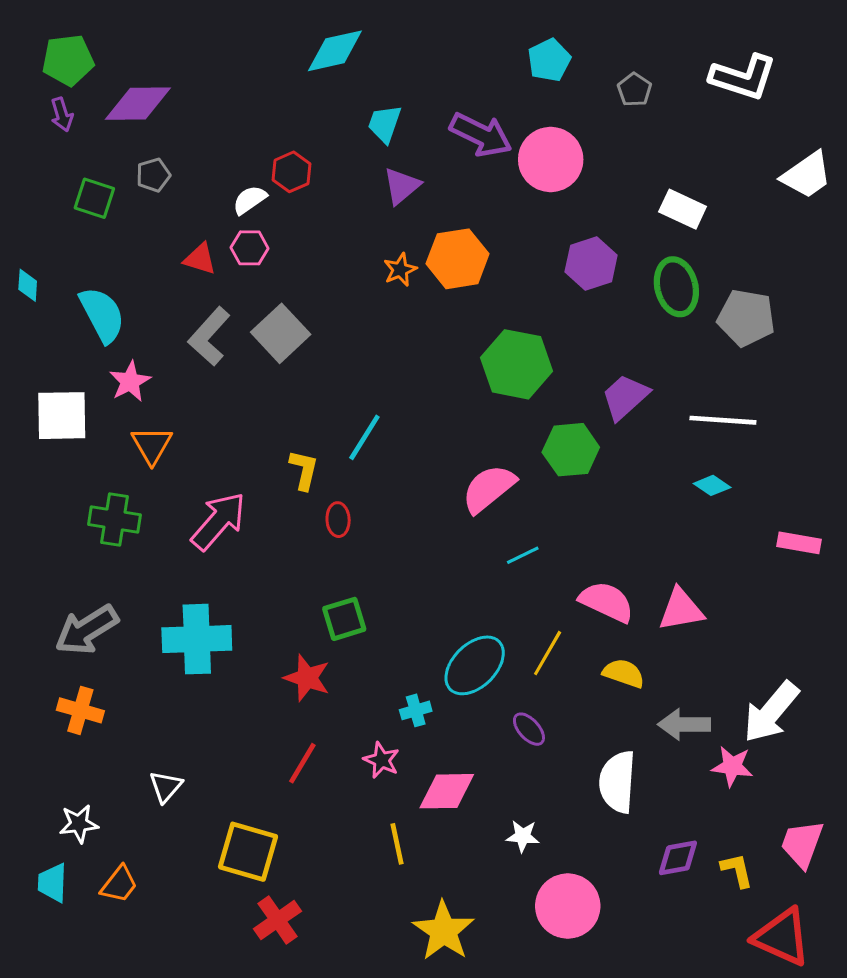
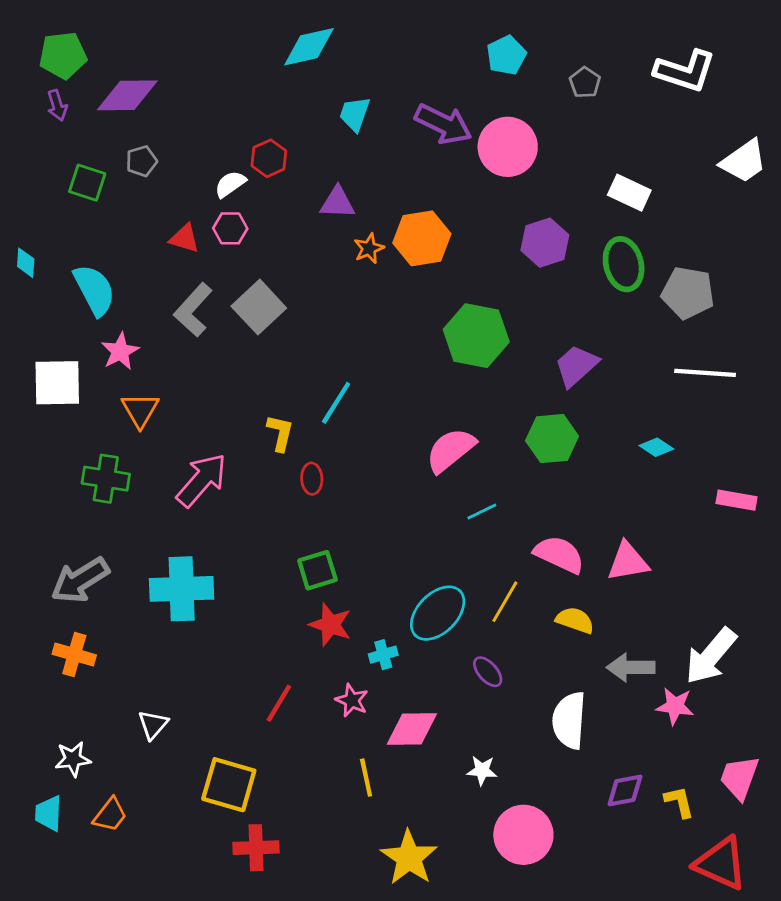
purple triangle: (402, 186) -> (337, 203), moved, turned 42
white line: (723, 420) -> (705, 373), moved
green hexagon: (571, 450) -> (552, 439), moved
red star: (307, 678) -> (330, 625), moved
red cross: (278, 920) -> (256, 848), turned 33

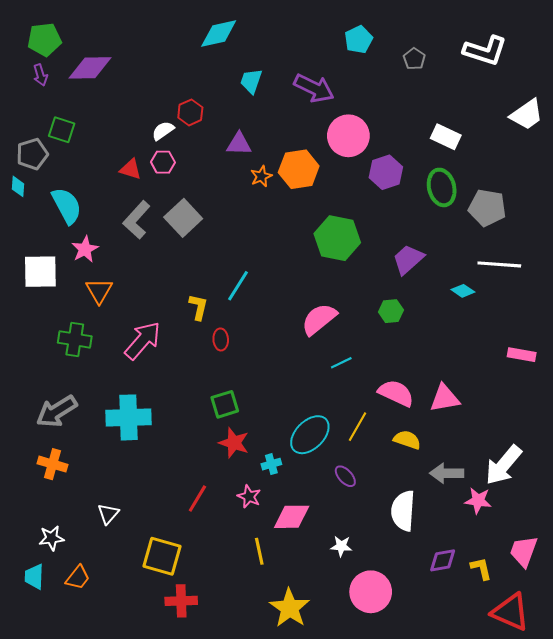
pink circle: (508, 147) -> (348, 136), moved
gray pentagon: (142, 161) -> (32, 154), moved, size x1.4
green hexagon: (552, 439) -> (391, 311), size x0.7
cyan diamond: (656, 447) -> (463, 291), moved

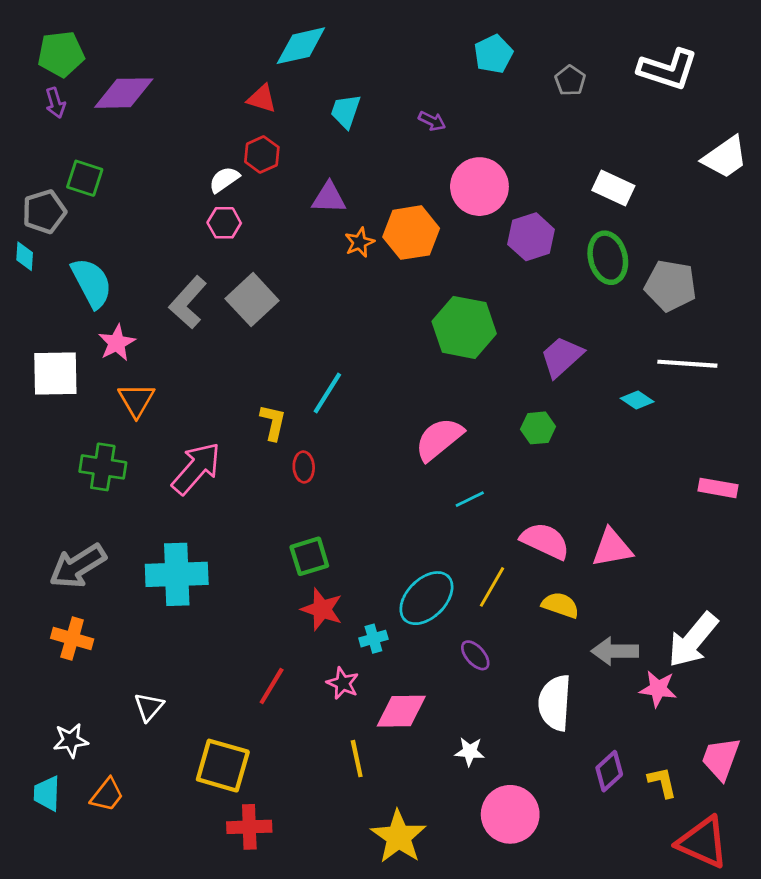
purple arrow: (314, 88) -> (432, 121), size x0.5
red triangle: (131, 169) -> (262, 99), moved
purple diamond: (443, 560) -> (609, 771), turned -32

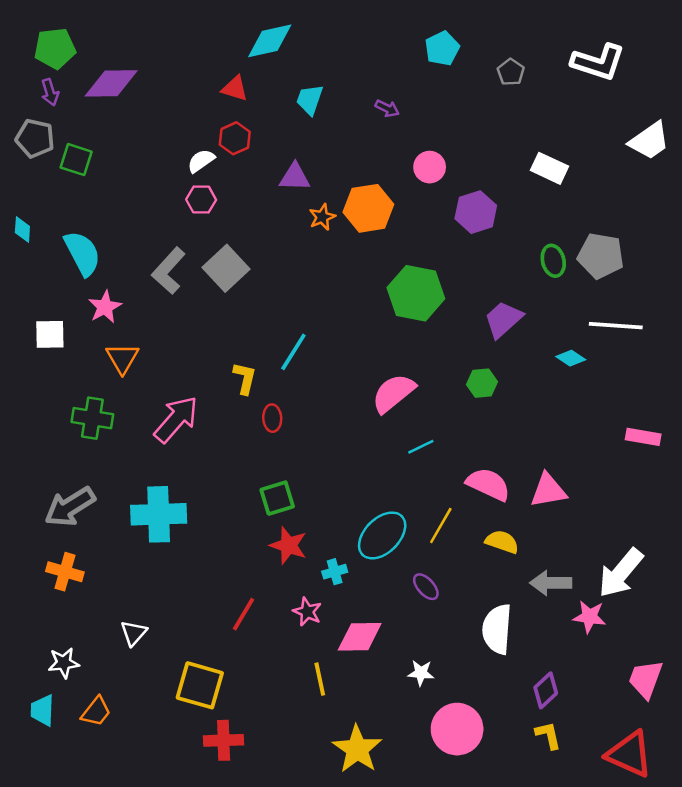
pink circle: (479, 187) -> (430, 167), size x0.6
gray pentagon: (44, 212) -> (35, 138), moved, turned 30
green ellipse: (608, 258) -> (553, 261), moved, size x0.7
white square: (55, 373) -> (50, 334), size x0.7
yellow L-shape: (662, 782) -> (548, 735), moved

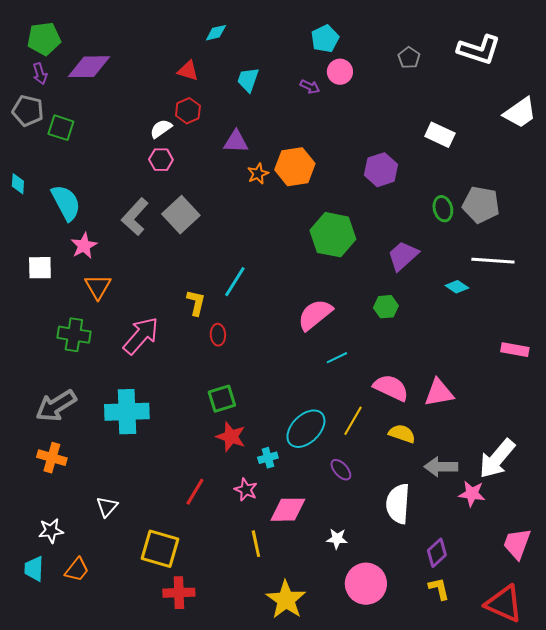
cyan diamond: (270, 41) -> (216, 33), size x0.6
cyan pentagon: (442, 48) -> (325, 39), moved
pink circle: (430, 167) -> (340, 72), moved

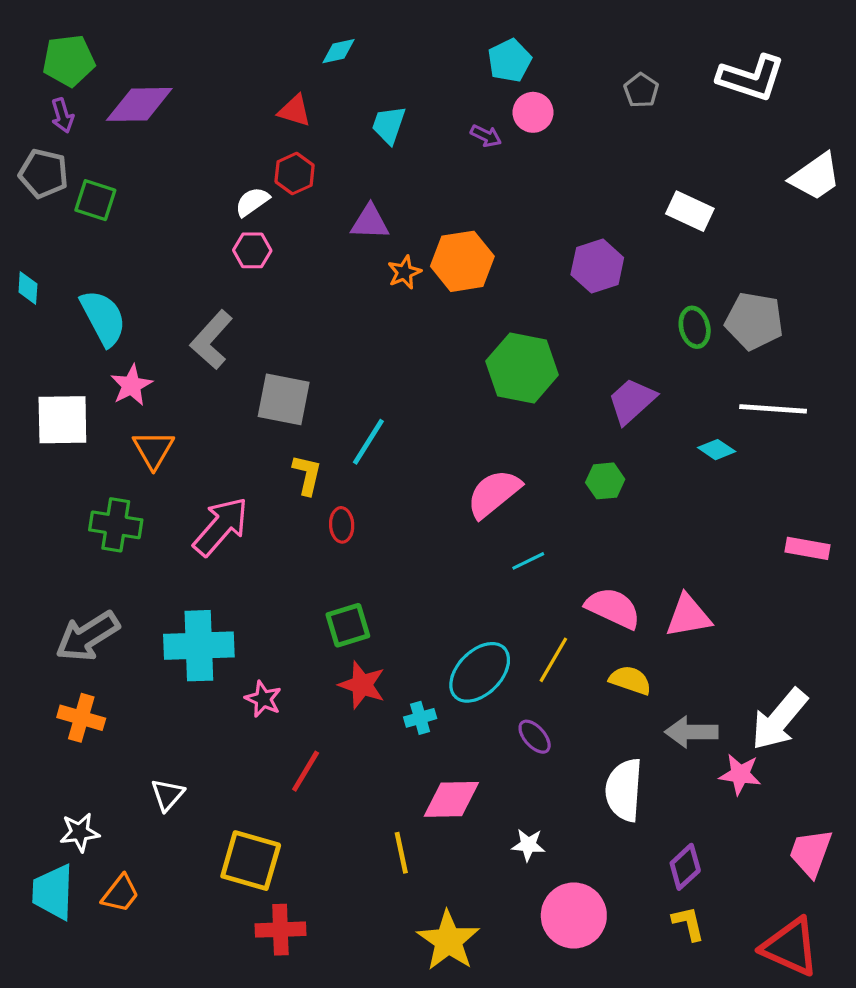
gray square: (181, 215) -> (284, 399), moved, turned -36
white square: (40, 268) -> (62, 420), size x1.4
pink star: (246, 490) -> (263, 699), moved
cyan trapezoid: (34, 569) -> (53, 892), size x1.4

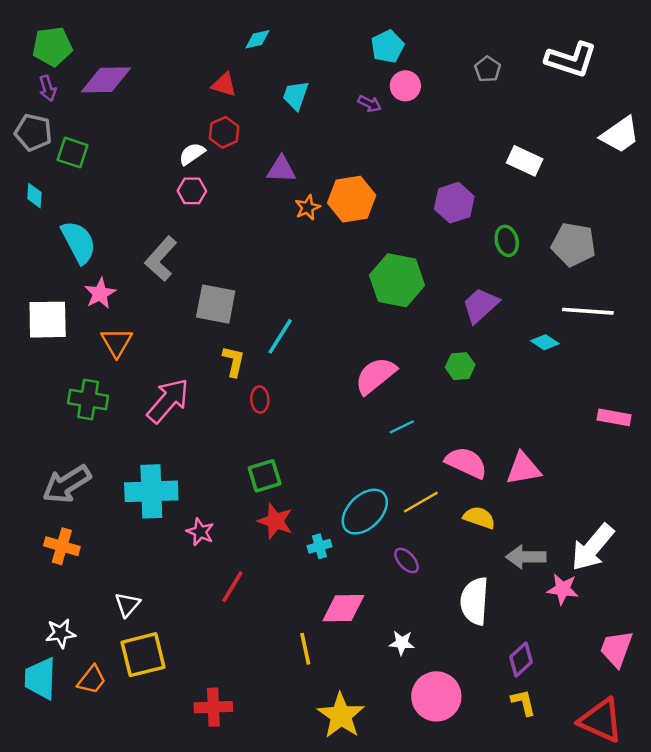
cyan diamond: (28, 288) -> (34, 196), moved
green ellipse: (695, 327) -> (507, 241), moved
yellow line: (553, 660) -> (421, 502), turned 30
yellow square: (251, 861) -> (143, 655), moved, turned -30

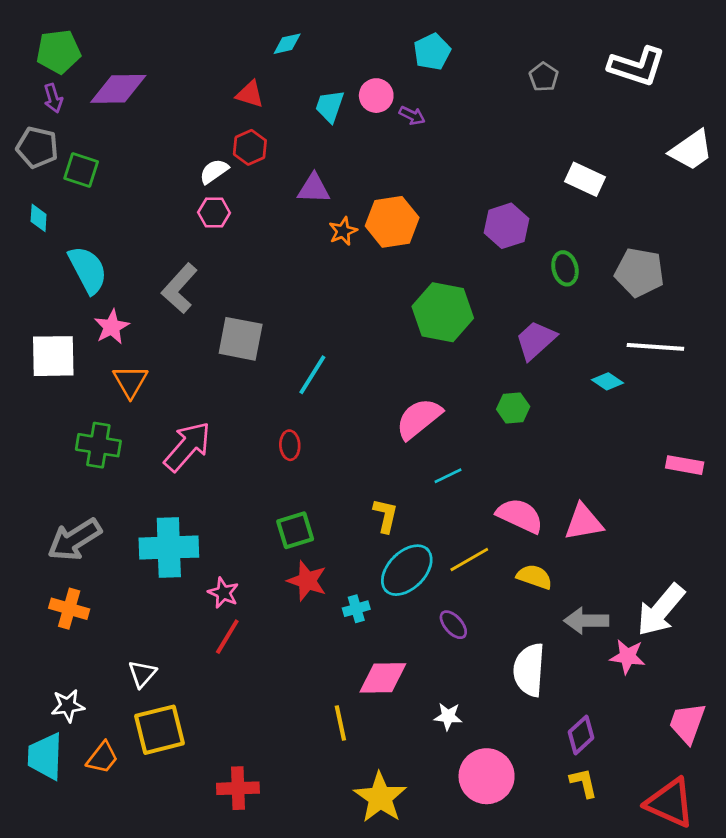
pink circle: (405, 86) -> (376, 96), moved
yellow L-shape: (234, 361) -> (386, 516), moved
red line: (232, 587) -> (227, 637), moved

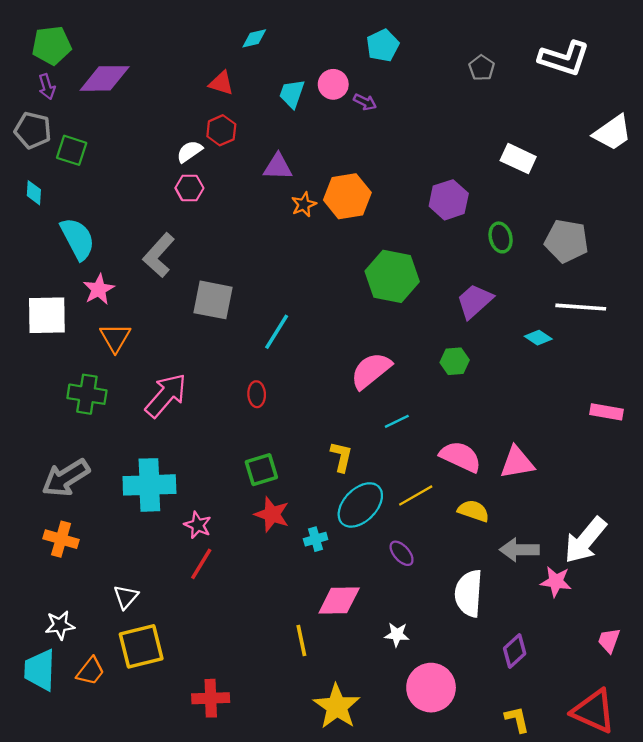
pink trapezoid: (687, 723) -> (609, 640), size x0.7
yellow L-shape: (584, 783) -> (517, 719), moved

